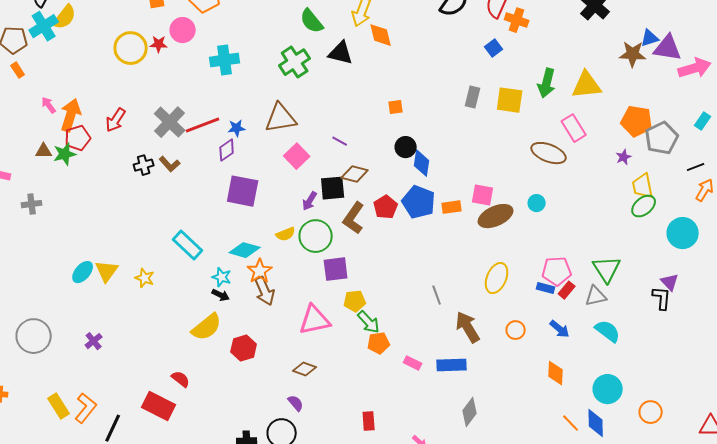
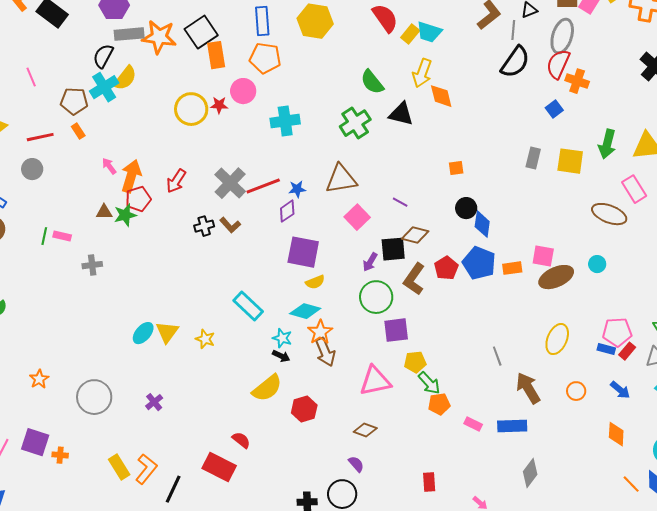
yellow semicircle: (286, 234) -> (315, 282), moved

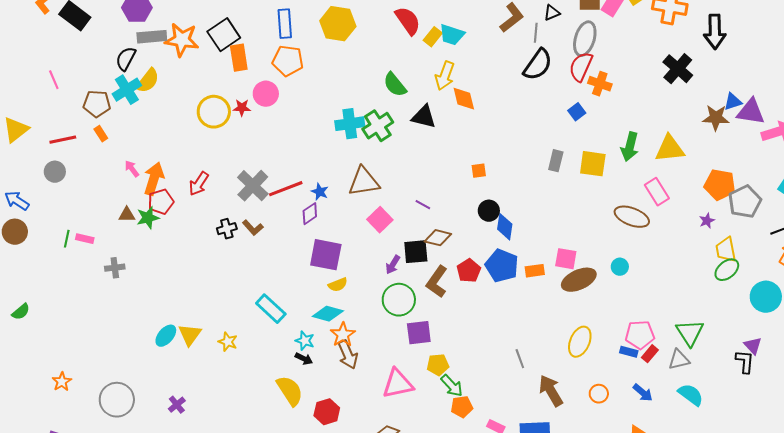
cyan cross: (285, 121) -> (350, 124), moved
blue star: (297, 189) -> (320, 192), turned 30
yellow semicircle: (267, 388) -> (290, 391), turned -84

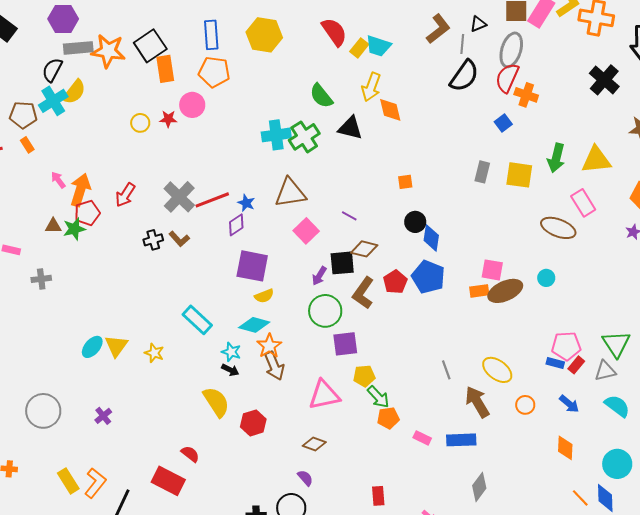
yellow circle: (214, 112) -> (140, 123), size x0.6
orange rectangle: (535, 271) -> (479, 291), moved
yellow ellipse: (580, 342) -> (497, 370), moved, turned -76

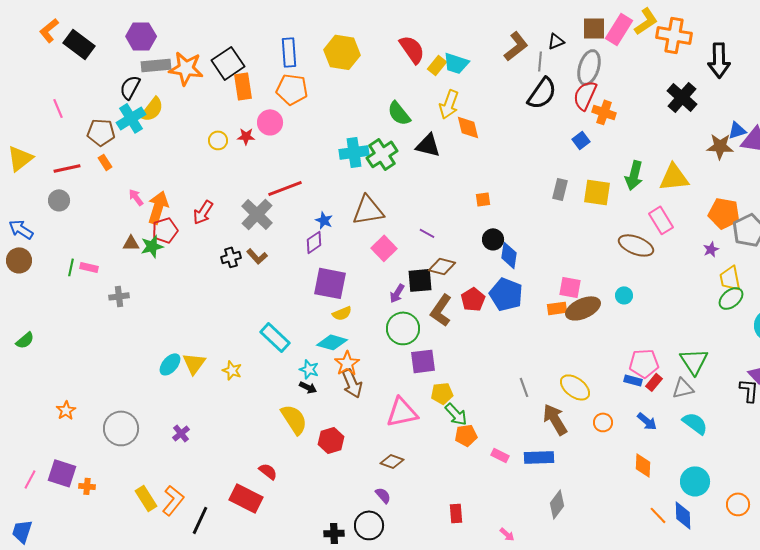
red line: (212, 200) -> (285, 188), moved

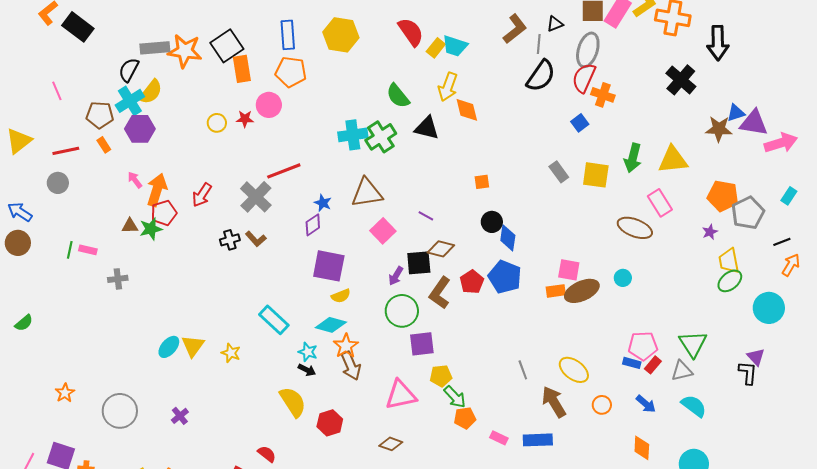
purple hexagon: (141, 36) -> (140, 129), moved
gray rectangle: (560, 189) -> (559, 172), turned -50

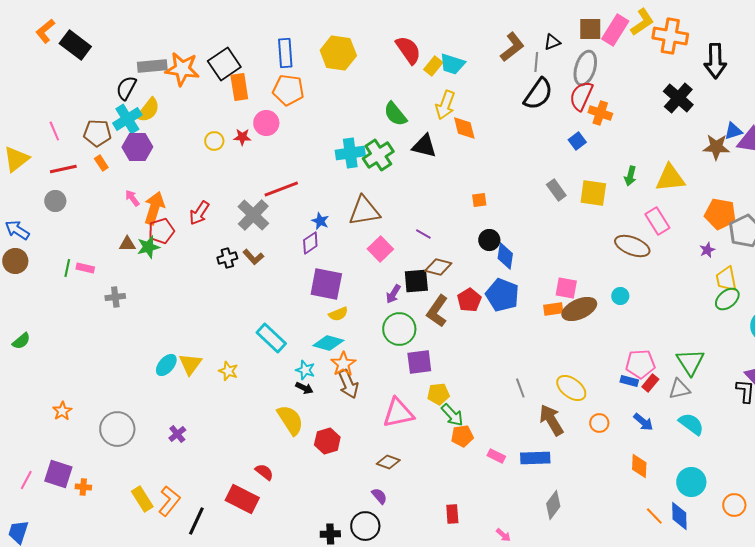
pink line: (57, 91) -> (54, 131), moved
green arrow: (633, 158) -> (630, 176), size x0.7

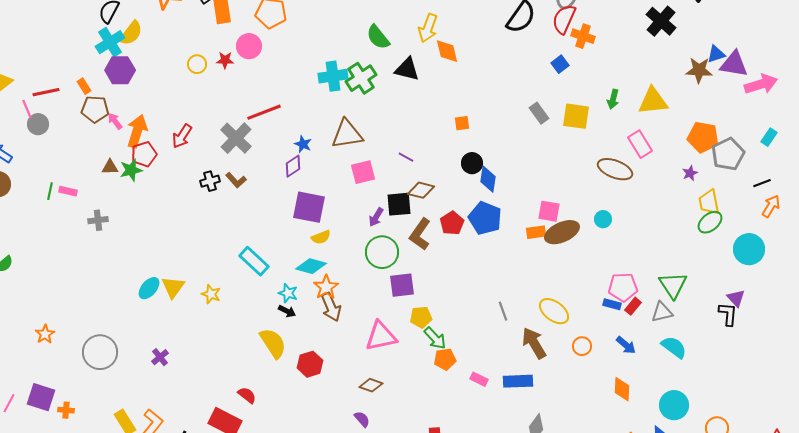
pink line: (54, 131) -> (27, 109), moved
brown pentagon: (97, 133) -> (95, 109), moved
pink square: (380, 249) -> (363, 172), turned 30

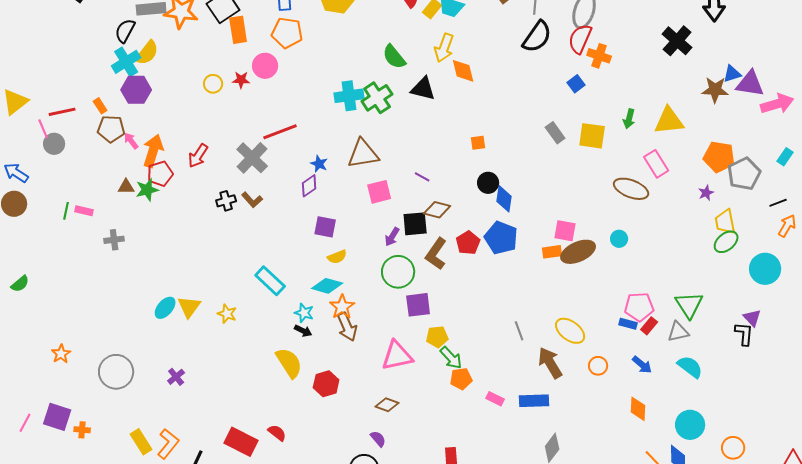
purple square: (309, 207) -> (325, 227), size x0.7
red semicircle: (247, 395) -> (277, 433), moved

